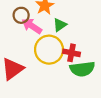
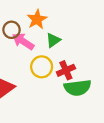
yellow circle: (49, 50) -> (42, 67), size x0.7
red cross: (72, 53) -> (66, 70), turned -35

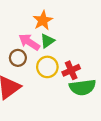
brown circle: (12, 30) -> (18, 58), moved
green triangle: (53, 40) -> (47, 41), moved

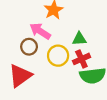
green triangle: (47, 41) -> (79, 39), moved, turned 32

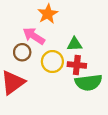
red cross: (81, 59) -> (77, 65), turned 30

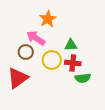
green semicircle: (88, 82) -> (83, 78), size x0.7

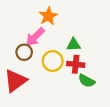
pink arrow: (36, 38) -> (35, 37), turned -78
green semicircle: (83, 78) -> (87, 81), turned 35

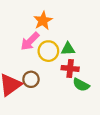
brown circle: (24, 52) -> (31, 79), moved
yellow circle: (53, 61) -> (48, 51), moved

